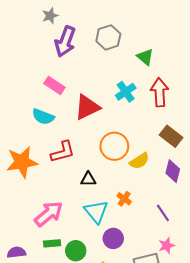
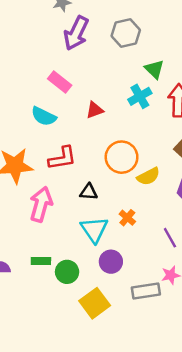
green triangle: (145, 57) -> (154, 69), moved
red triangle: (87, 107) -> (95, 110), size x0.6
pink arrow: (49, 214) -> (41, 204), moved, turned -40

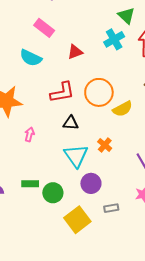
red L-shape: (62, 158) -> (62, 92), moved
pink arrow: (41, 204) -> (29, 134), size x0.5
gray rectangle: (146, 291) -> (111, 208), moved, size x0.6

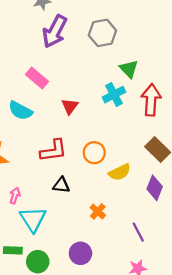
red triangle: (75, 52) -> (70, 106), turned -35
orange circle: (99, 92) -> (94, 153), size x0.7
cyan triangle: (76, 156) -> (33, 219), moved

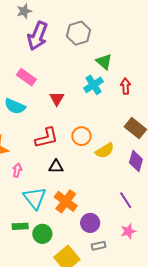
red arrow: (151, 100) -> (126, 86), size x0.6
pink arrow: (15, 196) -> (17, 170), moved
orange cross: (98, 211) -> (66, 201), moved, size x1.6
purple circle: (80, 253) -> (90, 223), moved

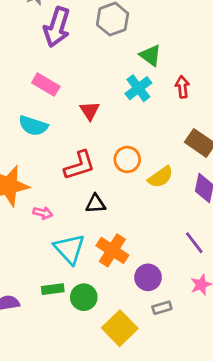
pink arrow: (17, 170) -> (43, 213), turned 96

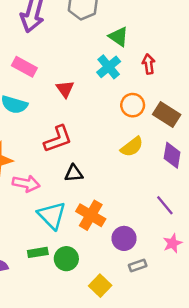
orange circle: (127, 159) -> (133, 105), moved
pink arrow: (43, 213) -> (26, 184), size x1.5
yellow square: (120, 328) -> (100, 286), size x0.7

